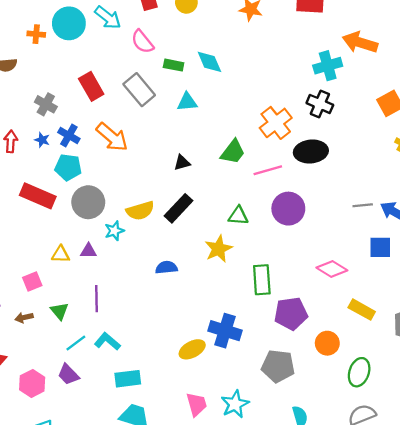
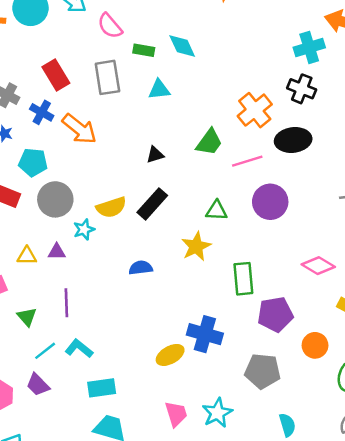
gray rectangle: (139, 90) -> (107, 77), turned 32
blue cross: (69, 135) -> (42, 112), moved

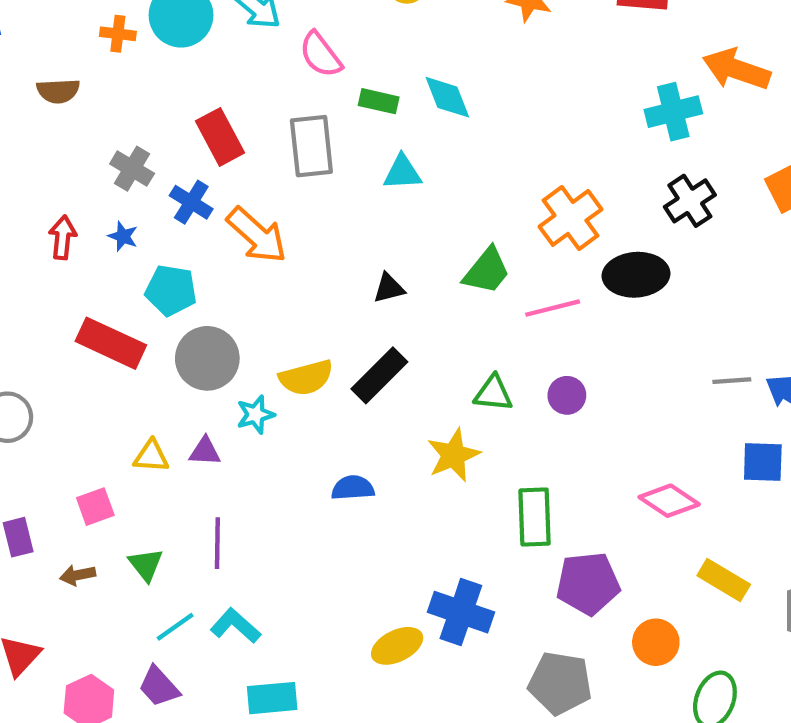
black cross: (302, 89) -> (690, 201), moved, turned 32
purple circle: (270, 202) -> (567, 395), moved, size x0.6

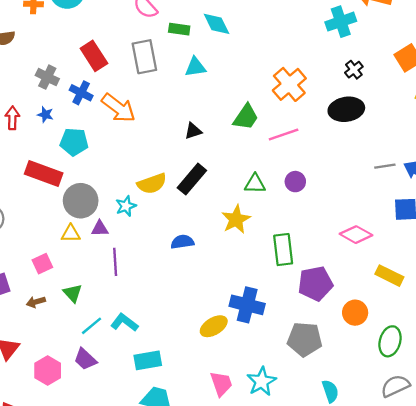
black cross: (690, 201) -> (354, 70), size x0.7
black ellipse: (636, 275) -> (346, 109), moved
gray circle: (207, 358) -> (81, 201), moved
purple line: (217, 543) -> (115, 262), moved

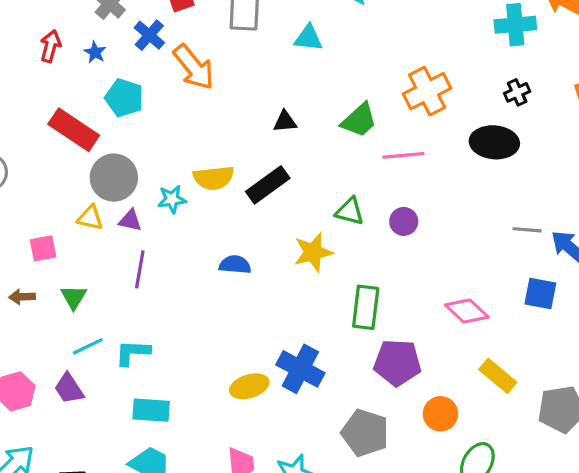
cyan L-shape: (124, 323) -> (132, 353), turned -48

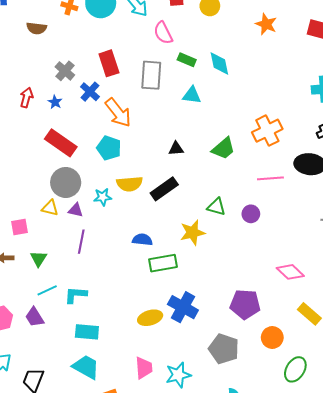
cyan pentagon: (124, 98) -> (109, 148), moved
red rectangle: (74, 130) -> (61, 143), moved
pink line: (403, 155) -> (270, 178), moved
green rectangle: (366, 307) -> (163, 263), moved, turned 72

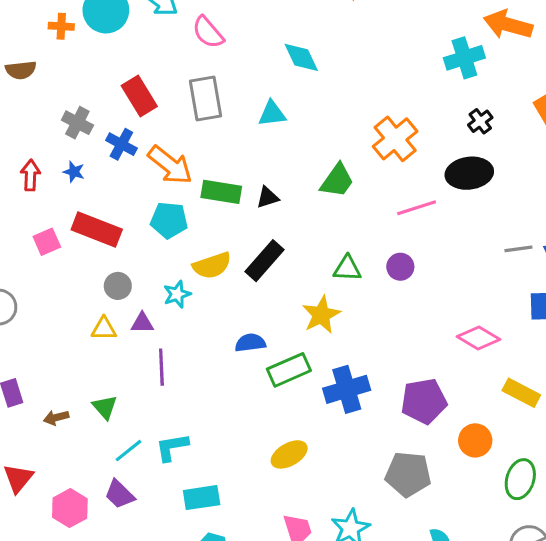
green rectangle: (187, 60) -> (221, 192), moved, size x1.4
gray circle: (66, 182) -> (118, 286), size x0.6
pink square: (20, 227) -> (47, 242), moved
blue cross: (183, 307) -> (347, 389), moved, turned -32

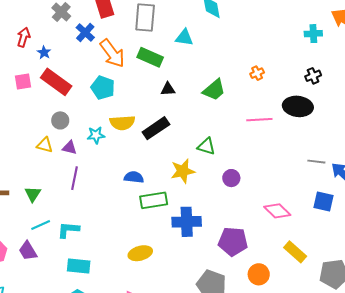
cyan cross: (464, 58) -> (313, 34), size x0.7
orange cross: (395, 139) -> (257, 73), size x0.5
blue star: (74, 172) -> (44, 52), moved
green rectangle: (221, 192) -> (150, 57), moved
purple circle: (400, 267) -> (231, 178), moved

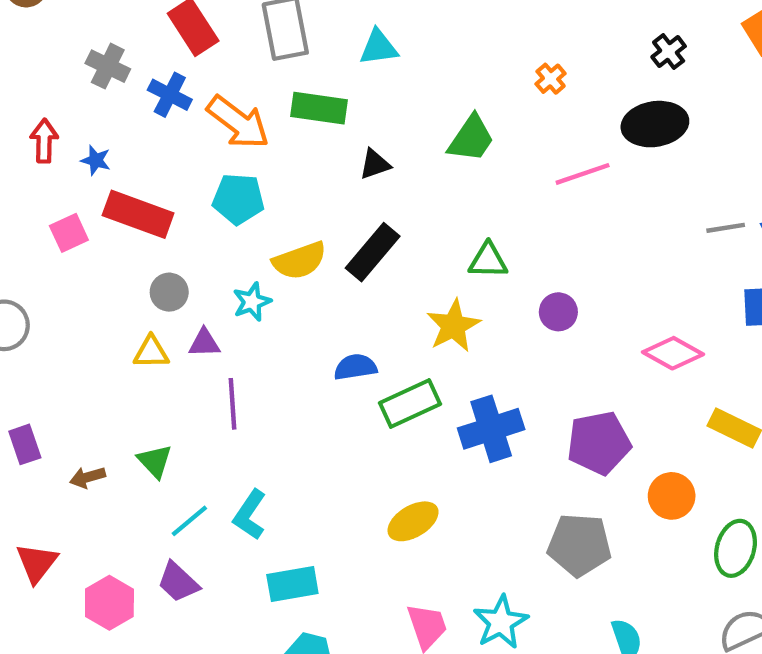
cyan L-shape: (68, 230) -> (250, 515), turned -45

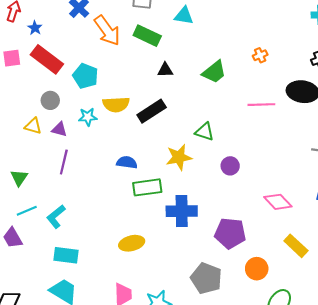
cyan pentagon: (238, 199) -> (85, 76), moved

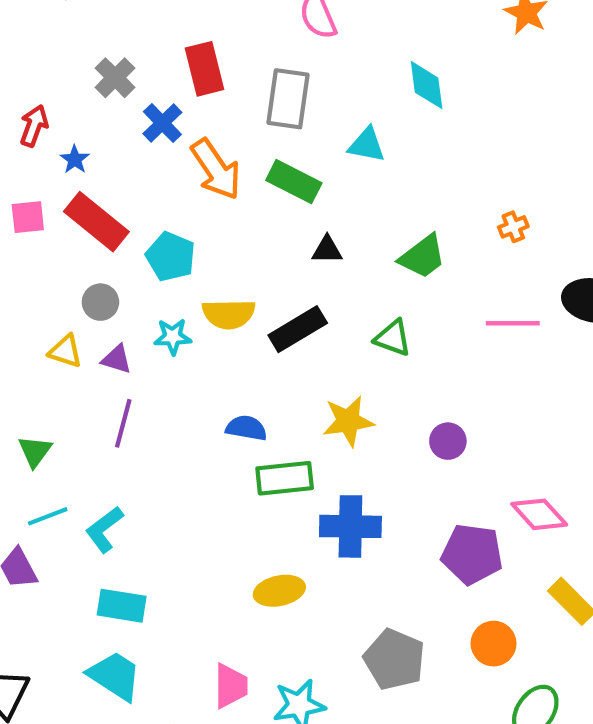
green triangle: (205, 132) -> (393, 338), moved
purple pentagon: (230, 233) -> (472, 554), moved
yellow ellipse: (132, 243) -> (279, 591), moved

